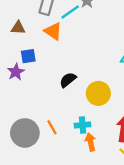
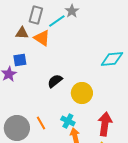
brown triangle: (18, 28) -> (22, 33), moved
cyan cross: (83, 125) -> (68, 121), turned 32

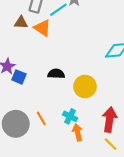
blue square: (20, 60) -> (19, 77), moved, turned 32
black semicircle: (55, 81) -> (56, 74), turned 42

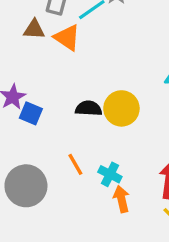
yellow circle: (85, 87) -> (121, 108), moved
orange line: (41, 118) -> (75, 164), moved

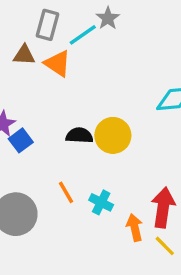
blue square: (31, 113) -> (21, 140), turned 30
orange arrow: (121, 199) -> (135, 228), moved

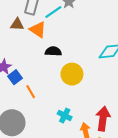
black semicircle: (79, 135) -> (53, 51), moved
orange line: (66, 192) -> (31, 92), moved

